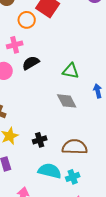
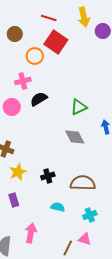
green triangle: (71, 71) -> (79, 107), turned -36
cyan semicircle: (50, 171) -> (58, 207), size x0.6
cyan cross: (73, 177) -> (90, 215), moved

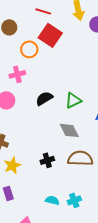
black semicircle: (39, 99) -> (44, 98), moved
black cross: (48, 176) -> (47, 160), moved
brown semicircle: (83, 183) -> (80, 158), moved
cyan cross: (90, 215) -> (74, 200), moved

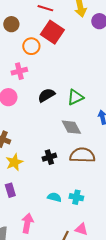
cyan cross: (74, 200) -> (76, 197), turned 32

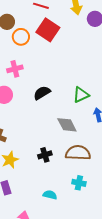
orange circle: (31, 46) -> (21, 37), moved
green triangle: (75, 97) -> (81, 95), moved
cyan cross: (76, 197) -> (79, 183), moved

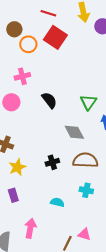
black semicircle: (42, 93) -> (49, 100), turned 84
green triangle: (81, 95) -> (88, 102), turned -30

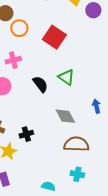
red square: (55, 37) -> (54, 37), moved
green triangle: (88, 102) -> (66, 77), moved, turned -30
black cross: (52, 162) -> (26, 134), moved

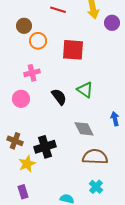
red square: (54, 37) -> (73, 50), turned -30
black cross: (26, 134) -> (45, 147), size x1.5
cyan cross: (77, 174) -> (96, 187), turned 32

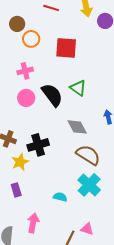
black semicircle: (59, 97) -> (52, 95), size x1.4
pink circle: (21, 99) -> (26, 98), moved
brown semicircle: (95, 157) -> (88, 155), turned 30
cyan cross: (96, 187) -> (89, 185), size x1.6

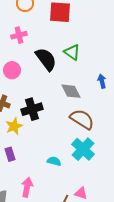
pink circle: (26, 98) -> (12, 70), moved

